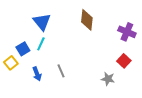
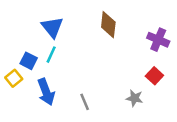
blue square: (23, 49) -> (29, 61), turned -32
gray line: (61, 71) -> (85, 102), moved
blue arrow: (37, 74) -> (46, 92), size x1.5

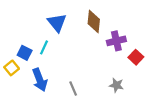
blue triangle: (52, 27) -> (57, 23), moved
purple cross: (158, 40) -> (116, 41), moved, turned -36
red square: (154, 76) -> (136, 57), moved

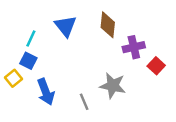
cyan line: (44, 47) -> (31, 38), moved
gray star: (116, 85) -> (113, 86), moved, size x1.5

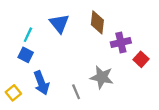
yellow square: (13, 78) -> (13, 93), moved

